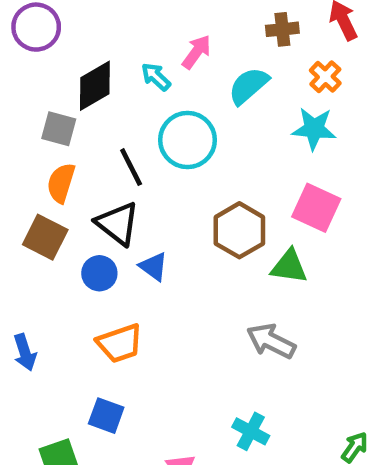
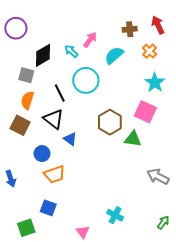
cyan star: (314, 129) -> (155, 83), moved, turned 30
blue circle: (99, 273) -> (42, 154), moved
gray arrow: (271, 341) -> (158, 176), moved

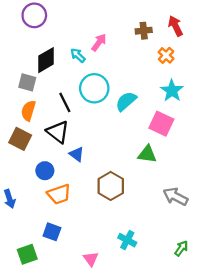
purple circle: (16, 28) -> (34, 15), moved
cyan semicircle: (114, 55) -> (126, 101), moved
brown hexagon: (110, 122) -> (111, 186), moved

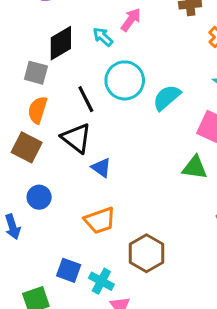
blue circle: (45, 171) -> (39, 197), moved
brown hexagon: (111, 186) -> (146, 253), moved
orange trapezoid: (59, 194) -> (100, 221), moved
cyan cross: (127, 240) -> (101, 281), moved

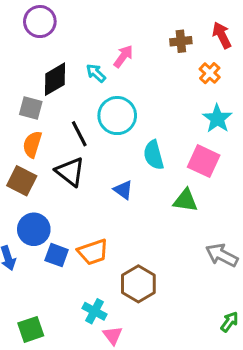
cyan semicircle: (167, 98) -> (154, 155), moved, turned -64
blue triangle: (101, 168) -> (123, 190), moved
blue circle: (39, 197) -> (34, 229), size x1.4
blue square: (69, 270) -> (57, 255), moved

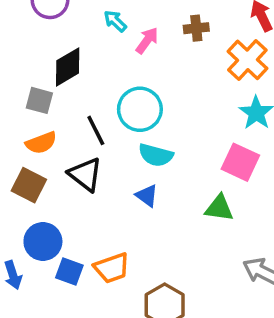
brown cross: (181, 41) -> (196, 28), moved
cyan arrow: (96, 73) -> (115, 21), moved
orange cross: (210, 73) -> (247, 60), size x1.6
orange semicircle: (32, 144) -> (41, 143), turned -128
cyan semicircle: (154, 155) -> (156, 155), moved, turned -60

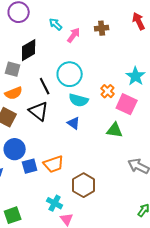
orange cross: (247, 60) -> (108, 91), moved, size x0.6
blue square: (69, 271) -> (30, 166), turned -35

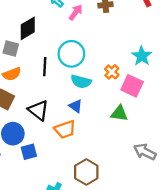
black line: (45, 86) -> (45, 67), turned 30
black triangle: (39, 111) -> (38, 110), moved
orange trapezoid: (54, 164) -> (65, 129), moved

